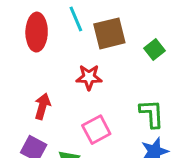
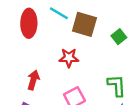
cyan line: (76, 19) -> (59, 13), turned -36
brown square: (109, 33) -> (84, 24), turned 30

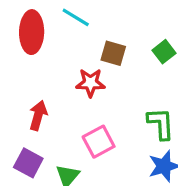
brown square: (84, 24) -> (113, 53), moved, size x0.7

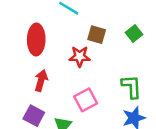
red ellipse: (32, 32) -> (36, 40), moved

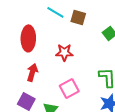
brown square: (97, 35) -> (78, 17), moved

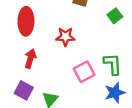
pink square: (69, 88) -> (84, 72), moved

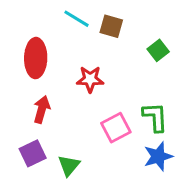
purple square: (24, 90) -> (33, 153), turned 36

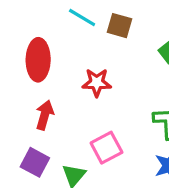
pink square: (116, 128) -> (106, 148), moved
purple square: (33, 153) -> (35, 162), turned -36

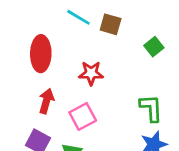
pink square: (106, 148) -> (83, 116), moved

